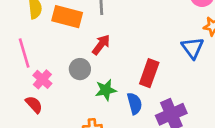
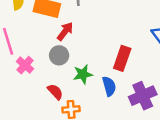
red arrow: (101, 45) -> (65, 31), moved
red semicircle: (34, 105) -> (55, 92), moved

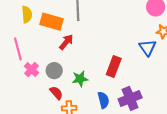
gray circle: (59, 55) -> (54, 71), moved
blue semicircle: (109, 86) -> (103, 100), moved

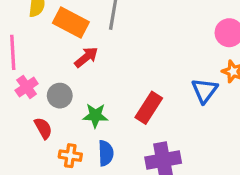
red semicircle: (56, 93) -> (43, 128), moved
blue semicircle: (103, 100) -> (106, 153), moved

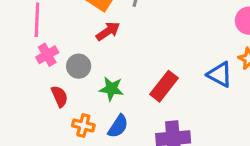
blue triangle: (205, 90) -> (220, 74), turned -44
blue semicircle: (106, 153) -> (118, 126), turned 30

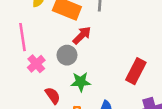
gray circle: (79, 66) -> (67, 55), moved
green star: (111, 89) -> (81, 82), moved

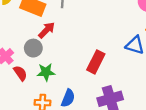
red semicircle: (53, 96) -> (20, 73), moved

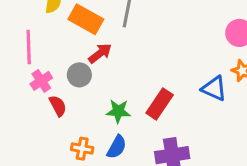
green star: (46, 72) -> (118, 111), moved

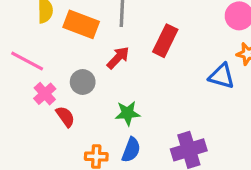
pink line: (29, 47) -> (27, 61), turned -52
red arrow: (100, 53) -> (118, 58), moved
red rectangle: (160, 104) -> (165, 41), moved

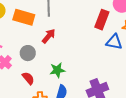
red rectangle: (165, 41) -> (102, 20), moved
red semicircle: (65, 117) -> (28, 78), moved

